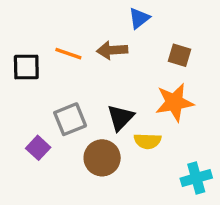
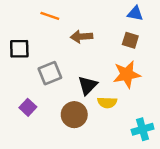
blue triangle: (139, 18) -> (135, 13), moved, turned 49
orange line: (68, 54) -> (50, 16), moved
gray square: (70, 119) -> (50, 73), moved

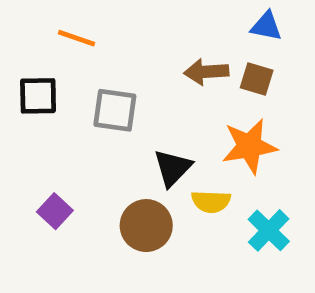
orange line: (50, 16) -> (76, 38), moved
brown arrow: (82, 37) -> (206, 72), moved
gray square: (50, 73) -> (115, 110), moved, turned 30
cyan cross: (143, 129) -> (269, 230), moved, turned -30

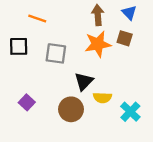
blue triangle: (266, 26) -> (129, 13), turned 35
brown arrow: (206, 72) -> (98, 15), moved, turned 90
orange star: (249, 146) -> (98, 44), moved

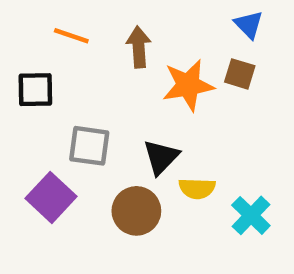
brown arrow: (98, 15) -> (139, 47), moved
gray square: (56, 53) -> (89, 146), moved
purple square: (27, 102) -> (51, 197), size x1.5

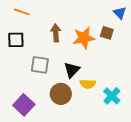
blue triangle: (249, 25) -> (120, 13), moved
orange line: (71, 36) -> (22, 12), moved
brown arrow: (139, 47) -> (56, 33), moved
purple square: (51, 197) -> (24, 105), moved

